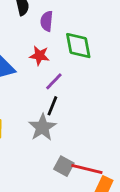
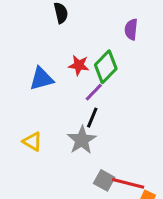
purple semicircle: (47, 21) -> (131, 29), moved
green diamond: (78, 46) -> (106, 67), moved, turned 56

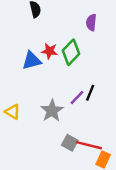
blue triangle: (41, 79) -> (32, 61), moved
purple line: (94, 92) -> (77, 98), moved
black line: (92, 118) -> (90, 93), moved

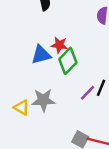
green diamond: (71, 52) -> (68, 61), moved
gray star: (52, 111) -> (43, 100), moved, turned 30

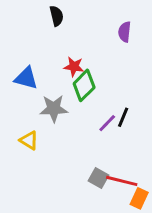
blue triangle: (41, 55) -> (26, 78), moved, turned 30
gray star: (43, 100) -> (54, 109), moved

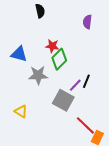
yellow triangle: (29, 140) -> (21, 111), moved
gray square: (99, 178) -> (63, 100), moved, size x1.5
red line: (122, 181) -> (85, 125), turned 30

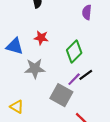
red star: (52, 46) -> (41, 38), moved
green diamond: (59, 59) -> (74, 52), moved
black line: (86, 81) -> (86, 75), turned 32

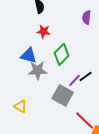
red star: (41, 38) -> (44, 31), moved
blue triangle: (15, 46) -> (29, 55), moved
green diamond: (74, 52) -> (62, 54), moved

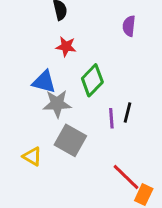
black line: (86, 76) -> (128, 113), turned -40
purple line: (75, 80) -> (111, 118), turned -48
gray square: (63, 95) -> (70, 140), moved

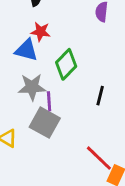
blue triangle: (44, 82) -> (26, 50), moved
purple line: (111, 118) -> (49, 101), moved

